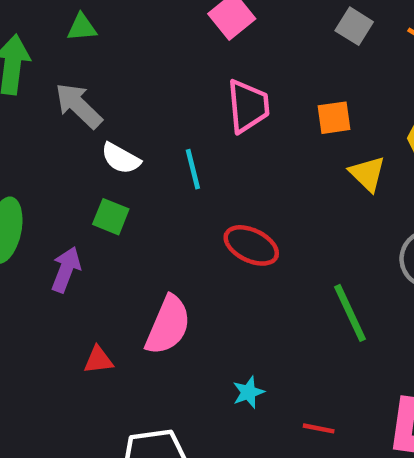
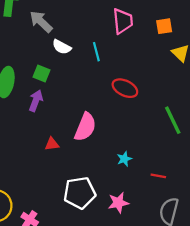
green square: (111, 217) -> (42, 74), moved

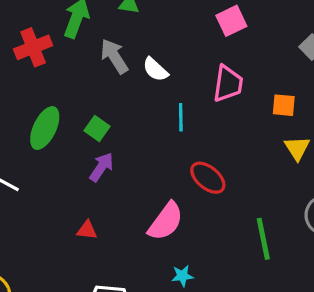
white semicircle: (62, 47) -> (155, 70), moved
purple arrow: (36, 101) -> (101, 167), moved
pink semicircle: (85, 127) -> (166, 221), moved

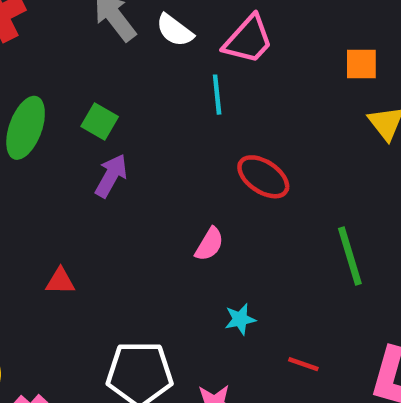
pink trapezoid: (228, 84) -> (248, 40), moved, turned 39
pink semicircle: (166, 221) -> (209, 244), size x0.6
red triangle: (87, 230) -> (60, 281), moved

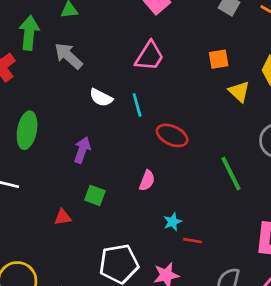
white semicircle: (175, 30) -> (101, 98), moved
cyan line: (217, 95) -> (137, 105), moved
green square: (100, 122) -> (95, 195), moved
red line: (303, 364) -> (193, 241), moved

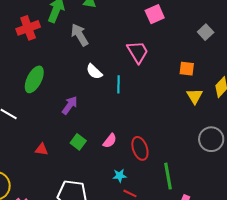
pink trapezoid: (149, 56) -> (138, 52), turned -80
red ellipse: (172, 135) -> (140, 148), moved, turned 30
green line: (231, 174) -> (168, 176), moved
green square: (95, 195) -> (78, 142), moved

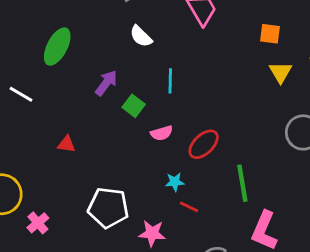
cyan line: (118, 84) -> (170, 81), moved
pink semicircle: (110, 141) -> (162, 133), turned 35
green square: (78, 142) -> (134, 106), moved
red ellipse: (140, 148) -> (204, 144), turned 65

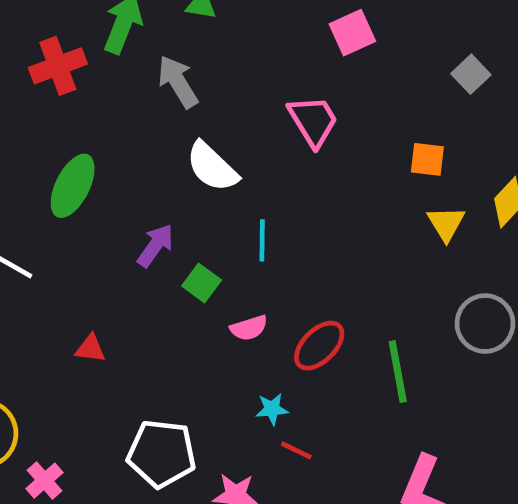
white semicircle: (141, 36) -> (212, 167), size x1.4
green line: (242, 183) -> (398, 372), moved

